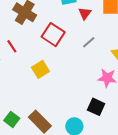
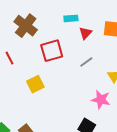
red square: (53, 35) -> (52, 51), turned 35

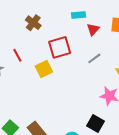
brown cross: (26, 26) -> (33, 23), size x0.7
yellow square: (35, 84) -> (44, 69), moved

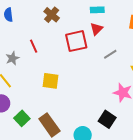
red triangle: (93, 29) -> (96, 29), moved
yellow square: (44, 69) -> (50, 81), moved, turned 30

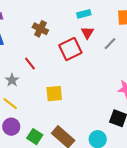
gray line: (110, 54) -> (110, 44), moved

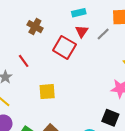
gray line: (110, 44) -> (103, 34), moved
red square: (70, 49) -> (64, 47), turned -35

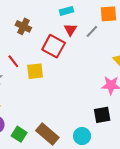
yellow square: (47, 92) -> (35, 71), moved
black square: (110, 118) -> (102, 115), turned -30

